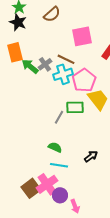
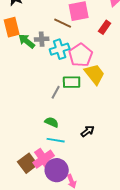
brown line: (66, 59) -> (63, 23), moved
gray cross: (45, 64) -> (42, 39), turned 32
purple circle: (60, 195) -> (57, 170), size x1.5

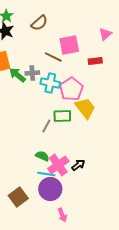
red rectangle: (105, 27) -> (95, 61), turned 48
cyan cross: (60, 49) -> (50, 83), turned 30
pink cross: (44, 159) -> (58, 165), moved
purple circle: (57, 170) -> (50, 189), moved

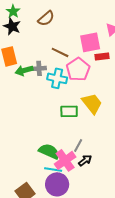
pink square: (69, 45) -> (90, 42), moved
green arrow: (17, 75) -> (24, 70), turned -54
pink pentagon: (71, 89) -> (78, 69), moved
gray line: (46, 126) -> (78, 145), moved
green semicircle: (42, 156) -> (49, 151), size x1.5

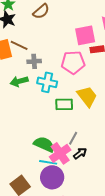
brown line: (60, 52) -> (19, 45), moved
pink pentagon: (78, 69) -> (73, 62), turned 30
green arrow: (24, 70) -> (19, 81), moved
cyan cross: (57, 78) -> (47, 82), moved

